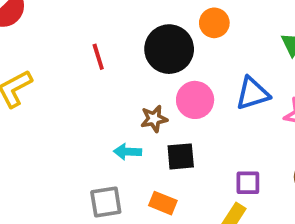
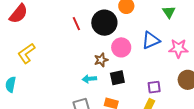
red line: (98, 57) -> (76, 24), moved

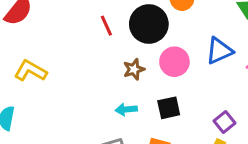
yellow L-shape: (26, 53) -> (30, 71), turned 65
brown star: (101, 60) -> (134, 69), moved
purple square: (154, 87) -> (225, 122), turned -32

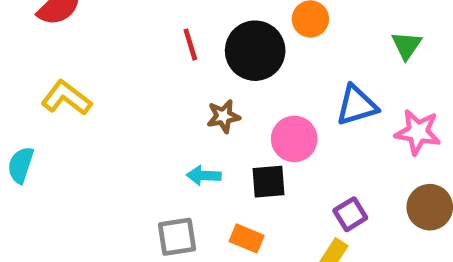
pink circle: (174, 62) -> (294, 139), moved

